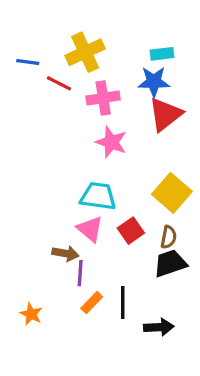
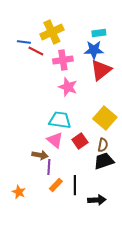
blue line: (28, 62) -> (24, 42), moved

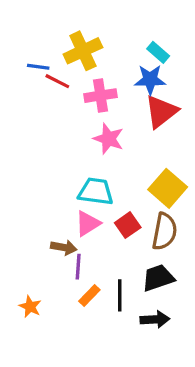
cyan rectangle: (99, 33) -> (158, 52), turned 48
pink triangle: (55, 140) -> (88, 223), turned 48
brown semicircle: (103, 145) -> (164, 231), size x1.6
black trapezoid: (104, 161) -> (158, 278), moved

